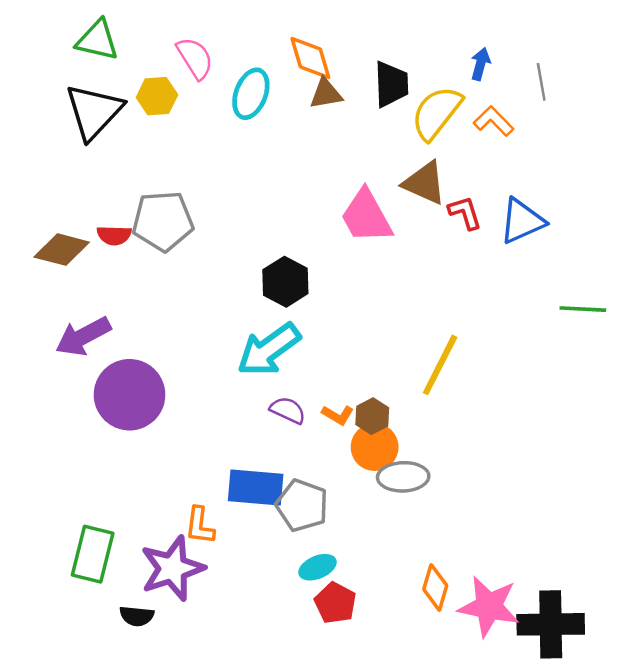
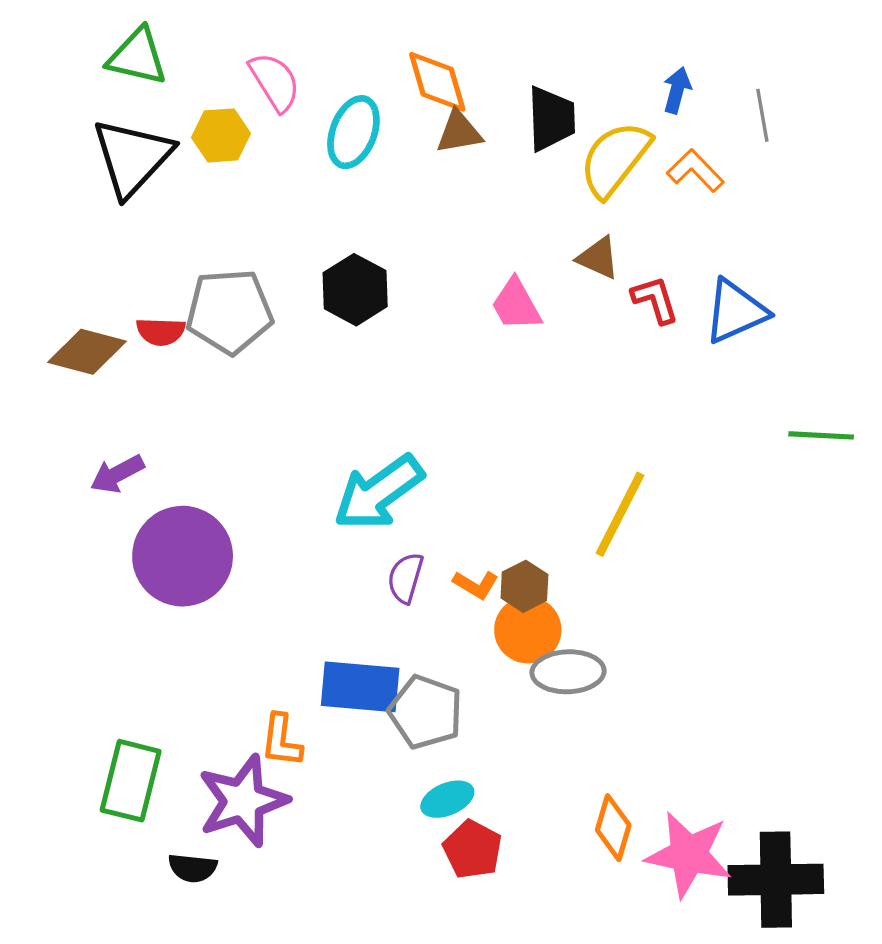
brown triangle: (425, 183) -> (598, 258), size x0.7
pink trapezoid: (366, 216) -> (516, 305), size x0.7
black hexagon: (285, 282) -> (355, 290), moved
purple arrow: (83, 336) -> (117, 474), size x0.7
purple semicircle: (288, 410) -> (405, 578), turned -99

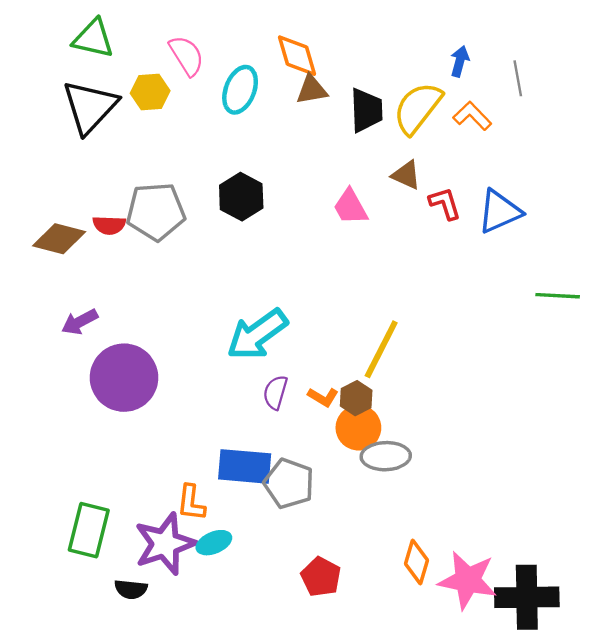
black trapezoid: (551, 119) -> (366, 110), moved
yellow line: (620, 514) -> (381, 349), moved
cyan ellipse: (447, 799) -> (214, 543), moved

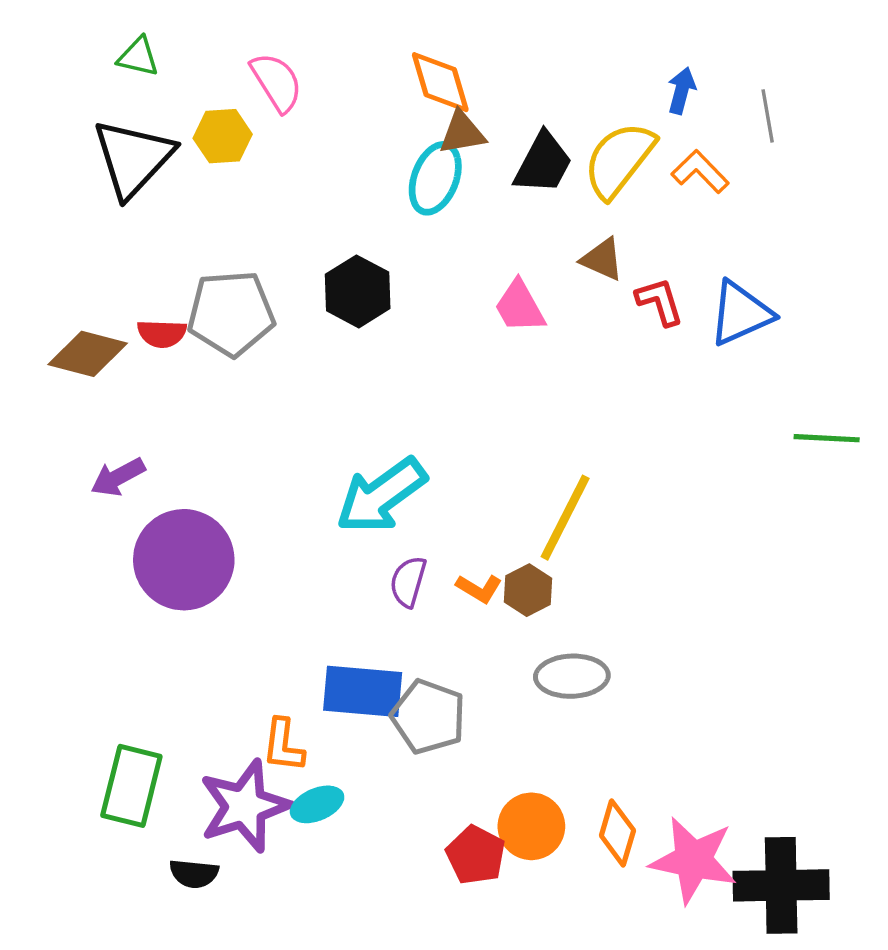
green triangle: (93, 39) -> (138, 57), size x0.7
cyan ellipse: (240, 90) -> (435, 178), moved
black trapezoid: (366, 110) -> (543, 163), turned 30
orange circle: (358, 428) -> (531, 826), moved

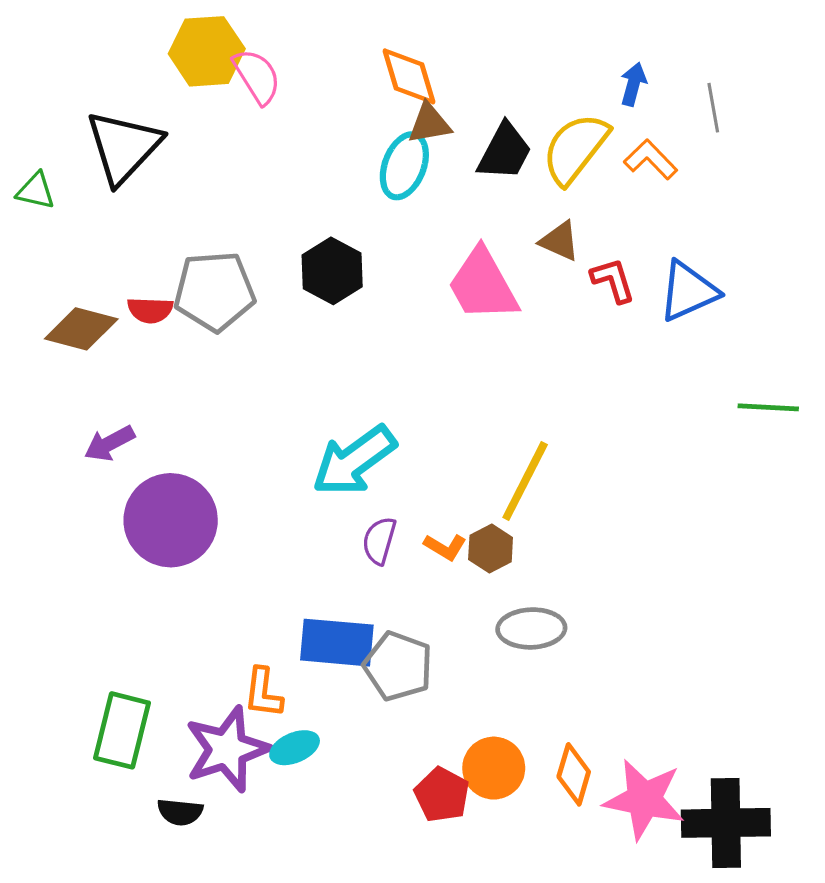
green triangle: (138, 57) -> (36, 191), moved
yellow hexagon: (223, 136) -> (207, 51), moved, size x1.4
pink trapezoid: (520, 307) -> (483, 285), size x1.5

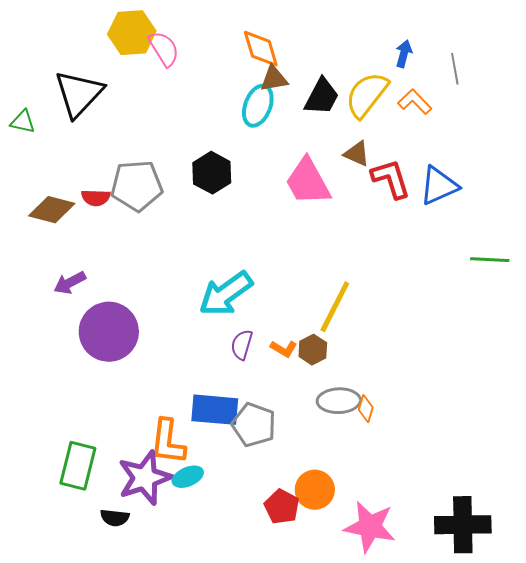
red L-shape: (613, 280) -> (391, 179), size x1.4
orange L-shape: (263, 693) -> (168, 442), size x1.4
orange diamond: (574, 774) -> (366, 409), moved, size x0.7
pink star: (644, 799) -> (370, 527), moved

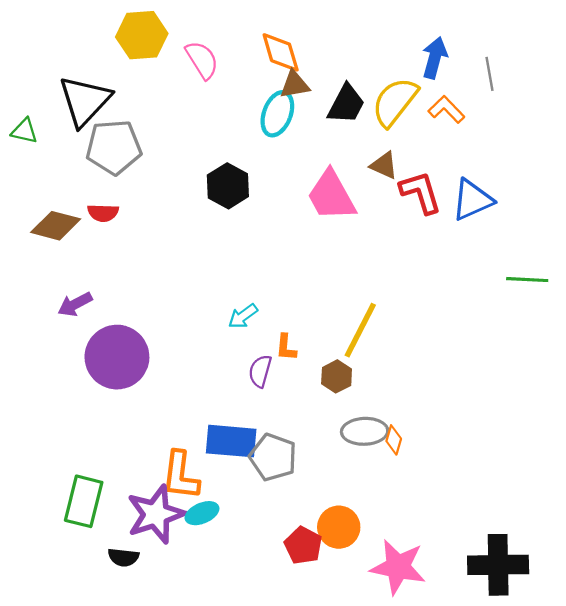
pink semicircle: (164, 49) -> (202, 60), moved
blue arrow: (404, 54) -> (435, 58), size x1.4
gray pentagon: (137, 186) -> (114, 147), moved
cyan arrow: (226, 294) -> (243, 316), size x0.5
orange L-shape: (284, 349) -> (286, 347), moved, turned 64

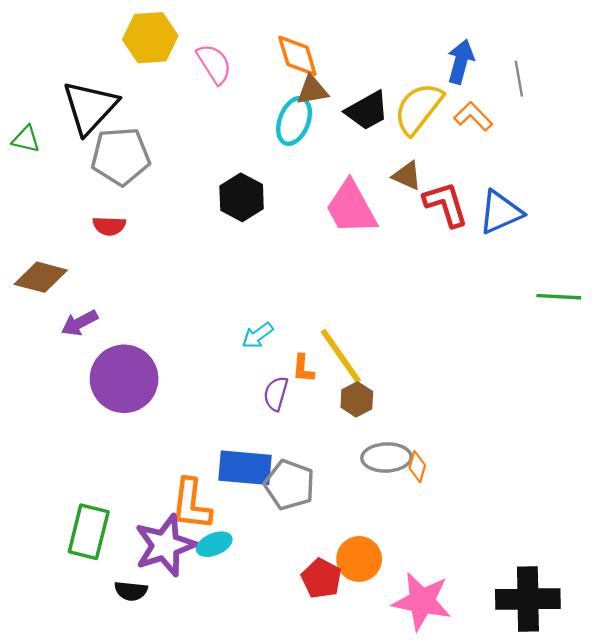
black trapezoid: (346, 104) -> (367, 111), turned 33
brown diamond: (56, 226) -> (41, 277), moved
yellow line: (360, 330) -> (341, 356), moved, turned -62

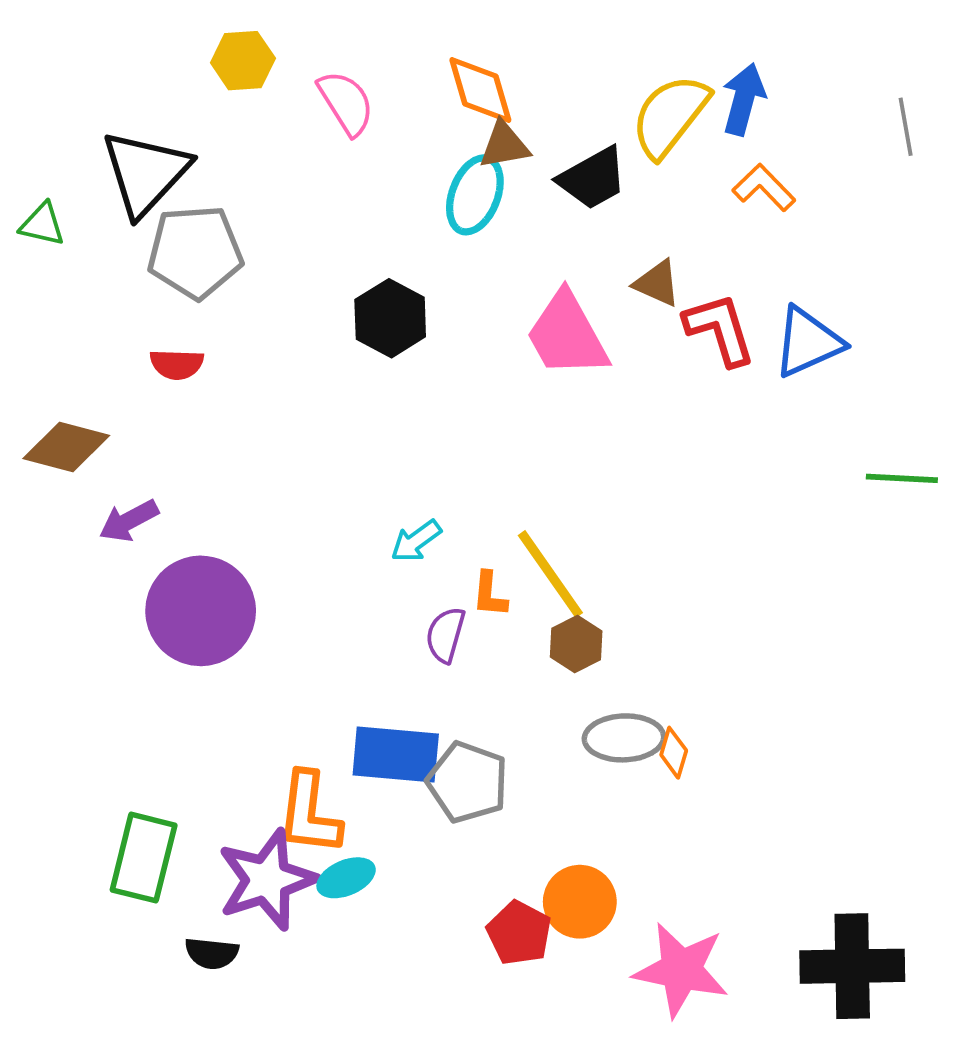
yellow hexagon: (150, 38) -> (243, 61), size x0.7
gray line: (519, 79) -> (906, 127), moved
yellow semicircle: (418, 108) -> (670, 116), moved

